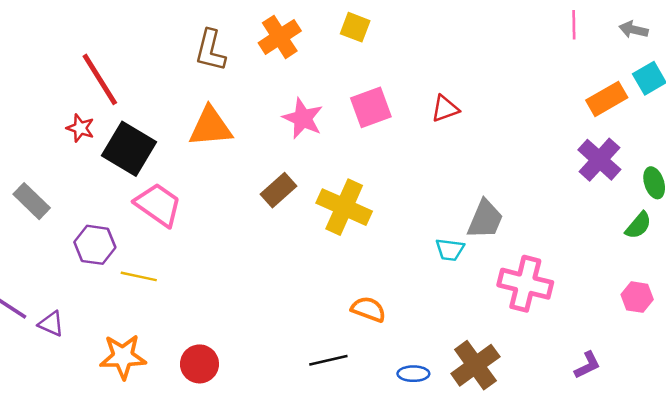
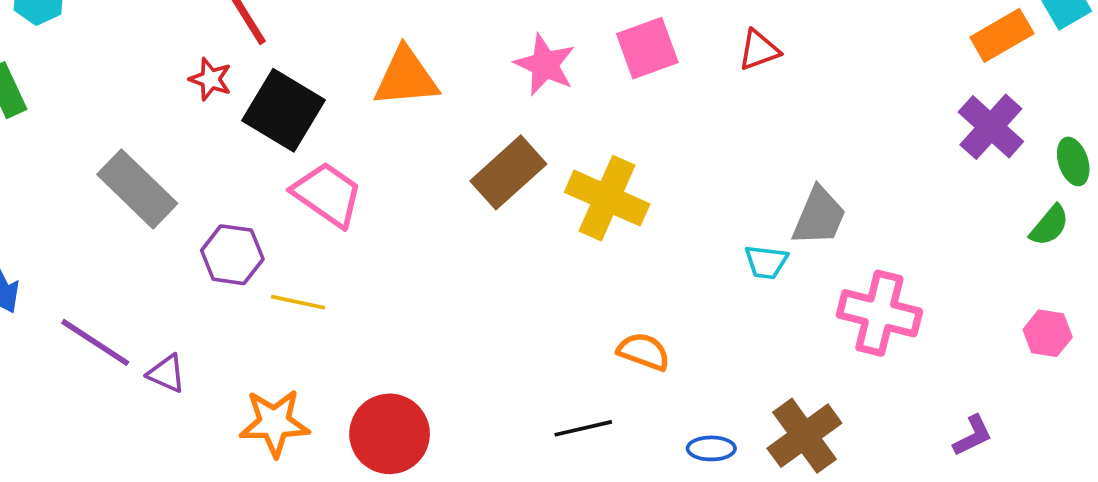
brown rectangle: (279, 190) -> (508, 172), size x1.4
gray rectangle: (32, 201) -> (137, 189), size x1.4
red circle: (199, 364) -> (390, 434), size x1.4

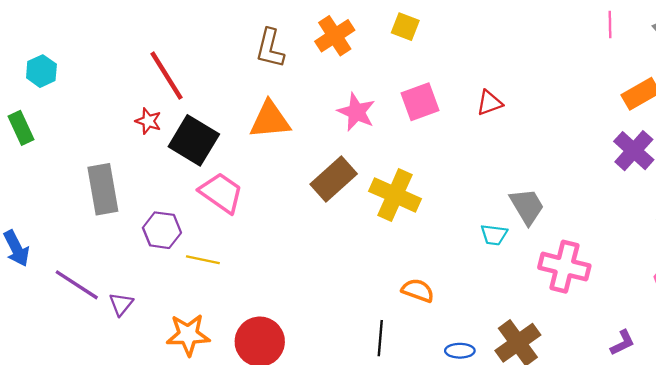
gray rectangle: (137, 189) -> (103, 189), turned 36
gray trapezoid: (819, 216) -> (527, 206), turned -54
purple triangle: (167, 374) -> (121, 304), turned 45
black line: (583, 428) -> (380, 338), turned -72

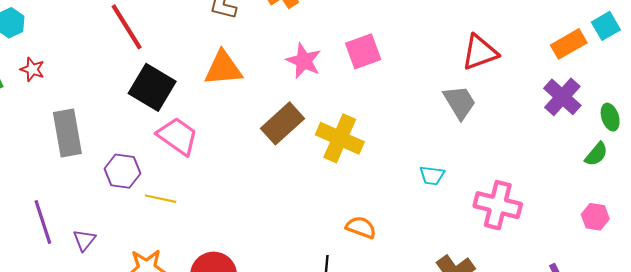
red triangle: (489, 103) -> (480, 52), moved, size x1.5
red star: (148, 121) -> (32, 69), moved
gray trapezoid: (527, 206) -> (460, 102), moved
purple line: (77, 285) -> (43, 222), turned 39

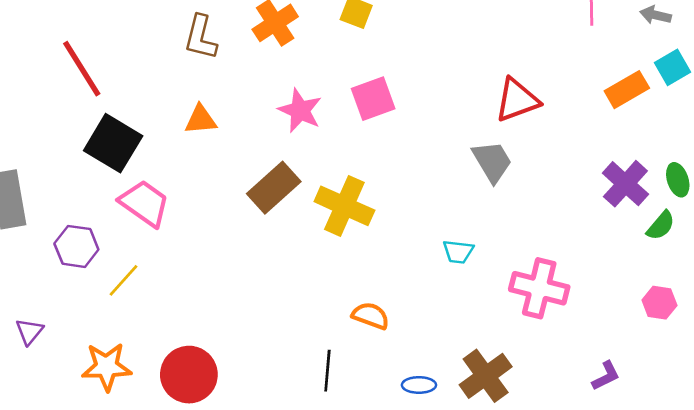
orange triangle: (223, 68) -> (201, 120), size x0.7
purple cross: (562, 97) -> (625, 184), moved
yellow line: (161, 199) -> (124, 280), turned -60

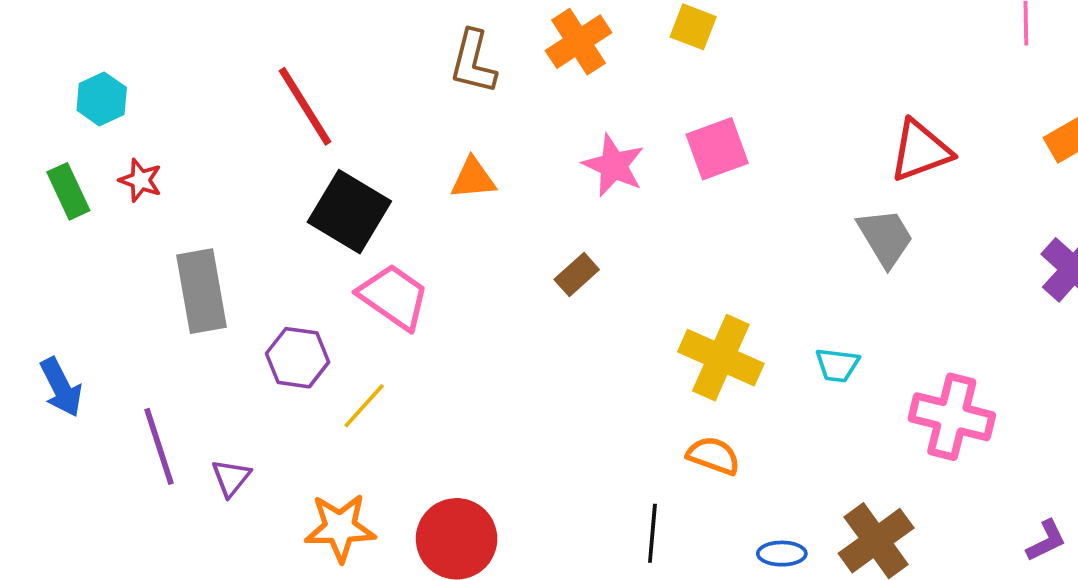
brown rectangle: (274, 188) -> (577, 274), size x0.6
yellow cross: (344, 206) -> (721, 358), moved

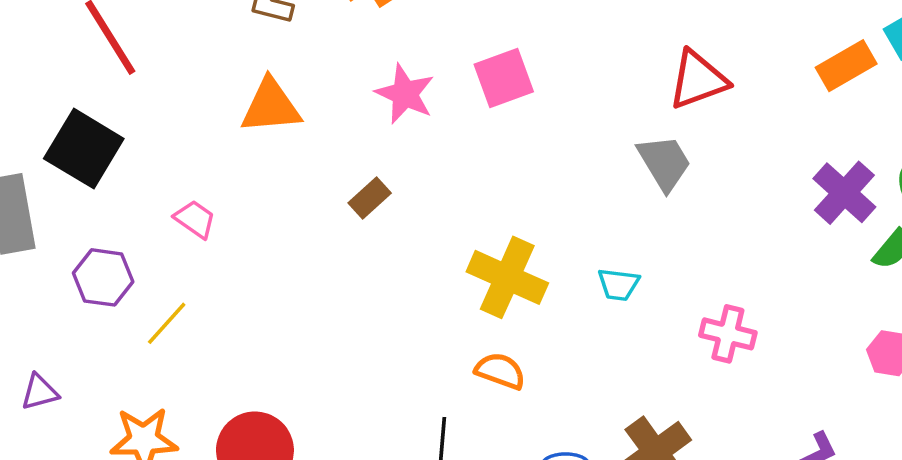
orange triangle: (473, 178) -> (271, 106), size x1.4
black square: (349, 212) -> (84, 149), moved
pink trapezoid: (394, 297) -> (195, 219), size x0.6
pink cross: (952, 417) -> (728, 334), size x0.7
purple triangle: (231, 478) -> (40, 392), turned 36

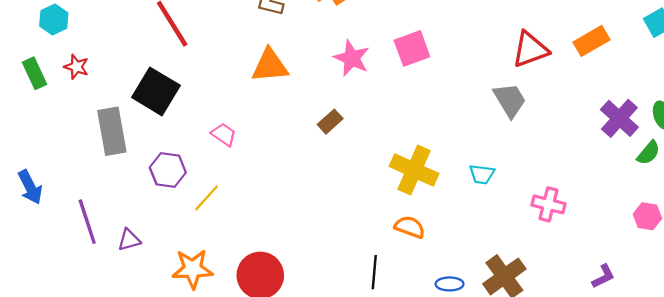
orange rectangle: (846, 66) -> (591, 41), moved

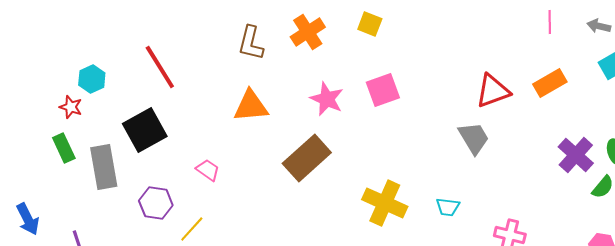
cyan hexagon: (54, 19) -> (92, 79), moved
green rectangle: (34, 73) -> (64, 148), moved
black square: (156, 91) -> (145, 130), turned 30
brown rectangle: (330, 122) -> (307, 158), size x2.0

